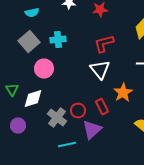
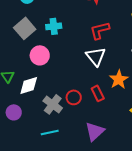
purple triangle: (92, 130) -> (95, 131), moved
cyan line: (67, 145) -> (50, 132), moved

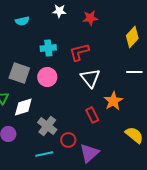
gray square: (25, 28) -> (19, 73), moved, turned -30
red L-shape: (100, 30) -> (79, 52), moved
pink circle: (40, 55) -> (47, 77), moved
red circle: (74, 97) -> (68, 140), moved

